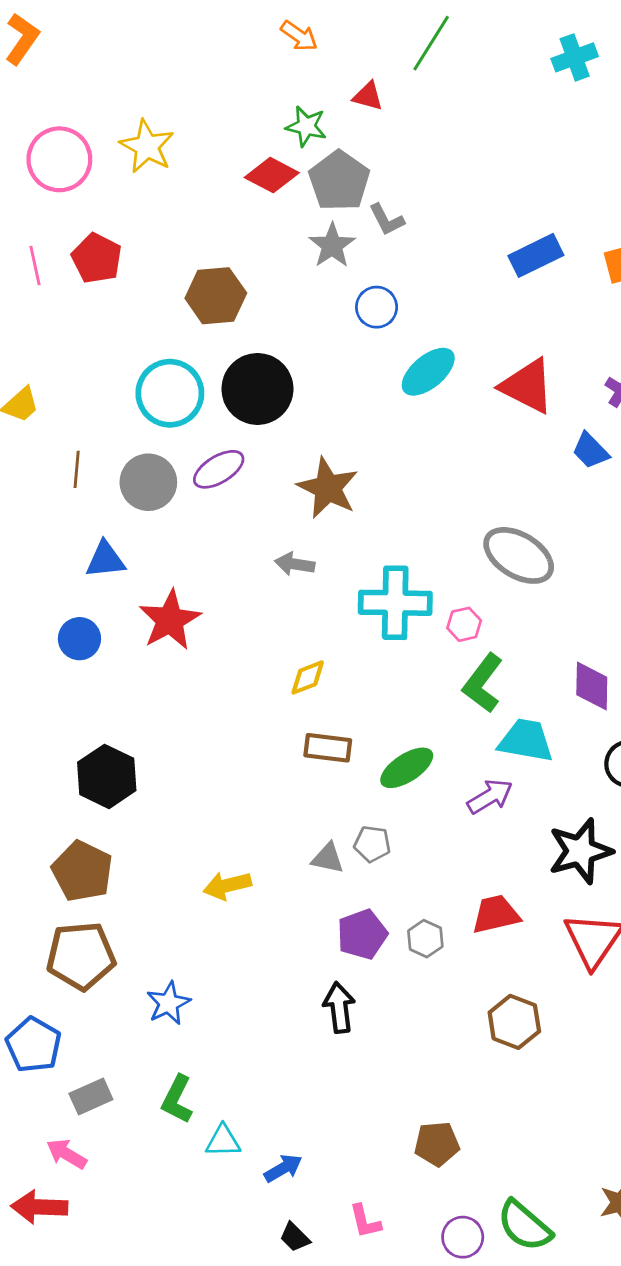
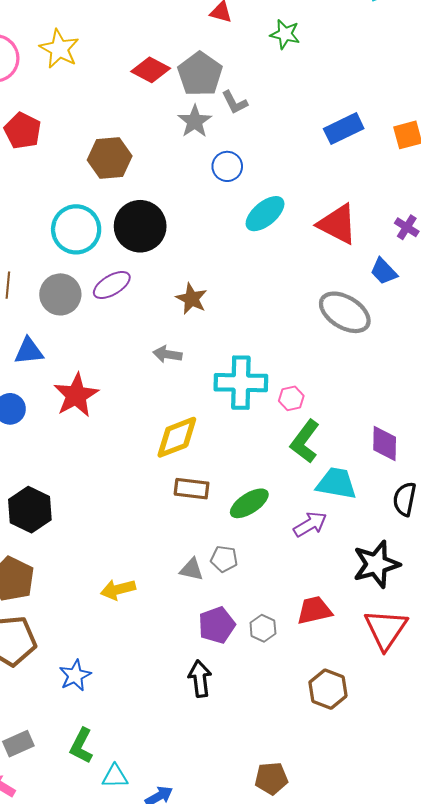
green star: (306, 126) -> (285, 34), moved
brown star: (328, 488) -> (192, 299), size x0.7
gray ellipse: (519, 555) -> (345, 312), moved
yellow diamond: (308, 677) -> (177, 437), size x1.6

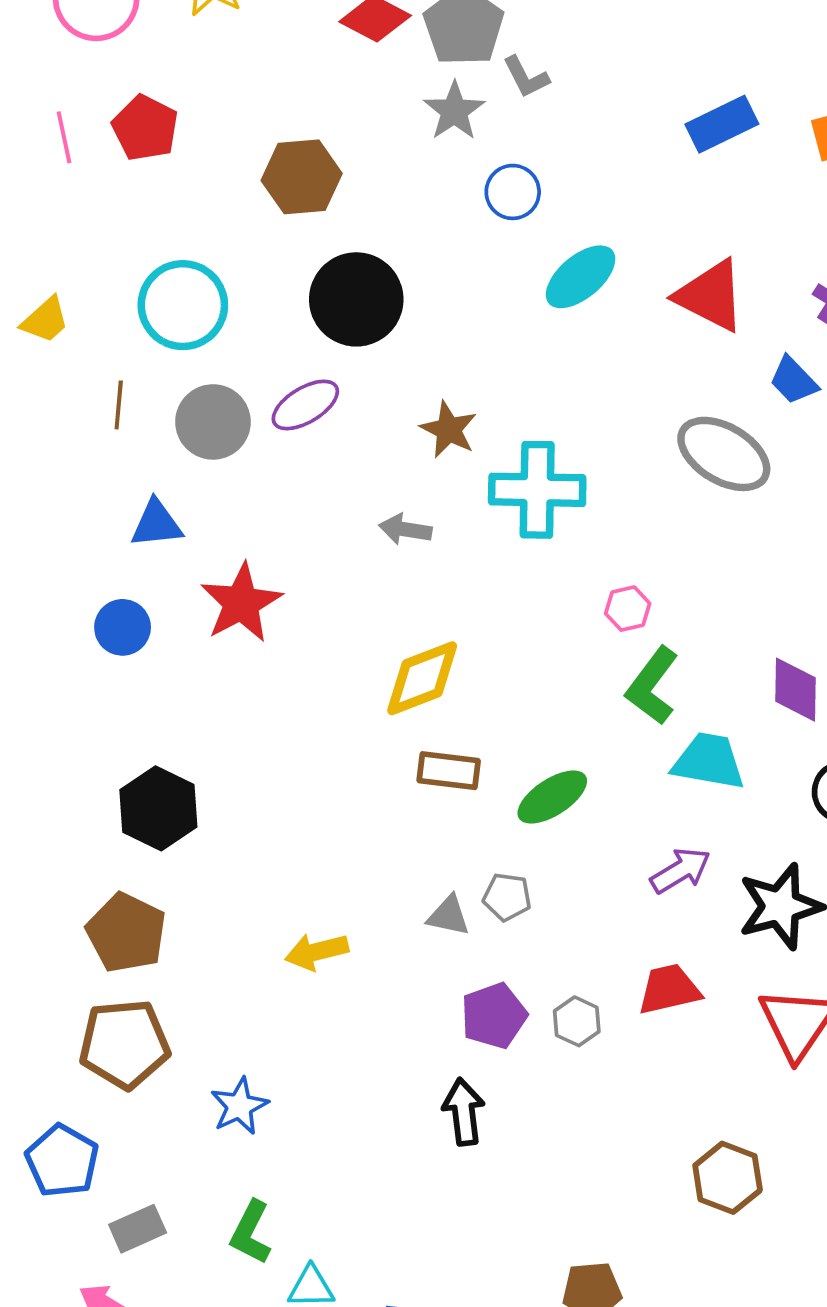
cyan circle: (76, 229) -> (183, 305), moved
cyan cross: (241, 383) -> (537, 490), moved
purple arrow: (310, 524) -> (680, 871), moved
brown hexagon: (328, 689) -> (728, 1178), moved

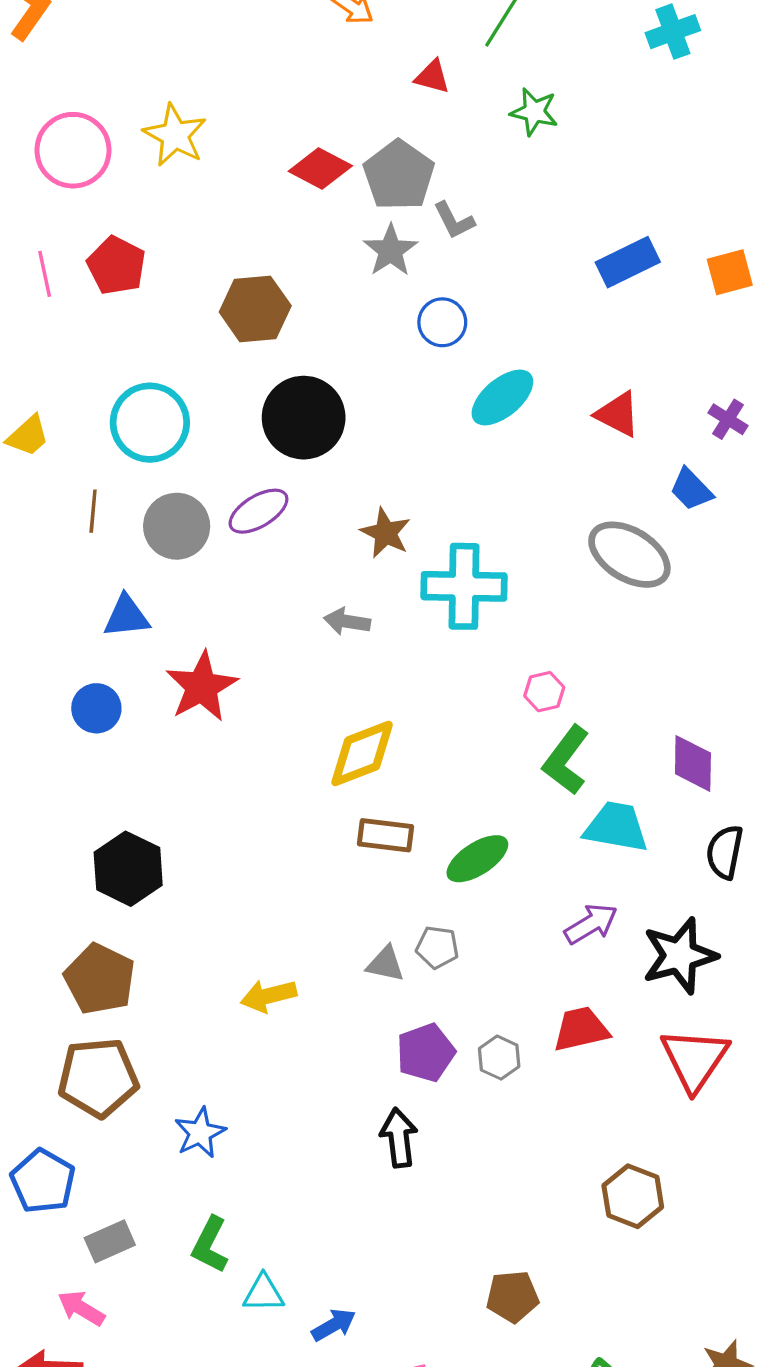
red triangle: (711, 296) -> (618, 414), size x0.7

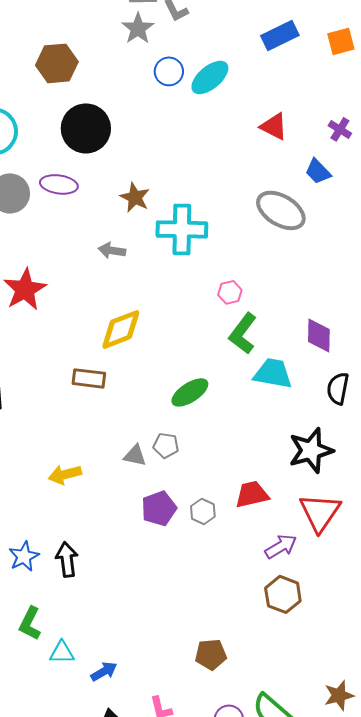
cyan ellipse: (502, 398) -> (210, 77), moved
purple ellipse: (258, 511) -> (59, 184), turned 39
brown rectangle: (385, 835) -> (89, 378), moved
purple arrow: (591, 924) -> (281, 546), moved
black arrow: (399, 1138) -> (67, 559), moved

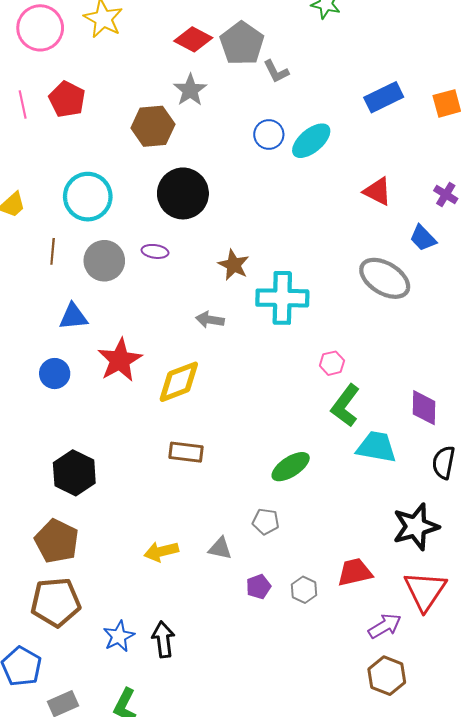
gray star: (138, 28) -> (190, 90), moved
purple ellipse: (59, 184) -> (155, 251), size x0.7
yellow diamond: (121, 329) -> (179, 382), moved
gray triangle: (135, 455) -> (220, 548), moved
purple pentagon: (159, 508) -> (258, 587), size x0.7

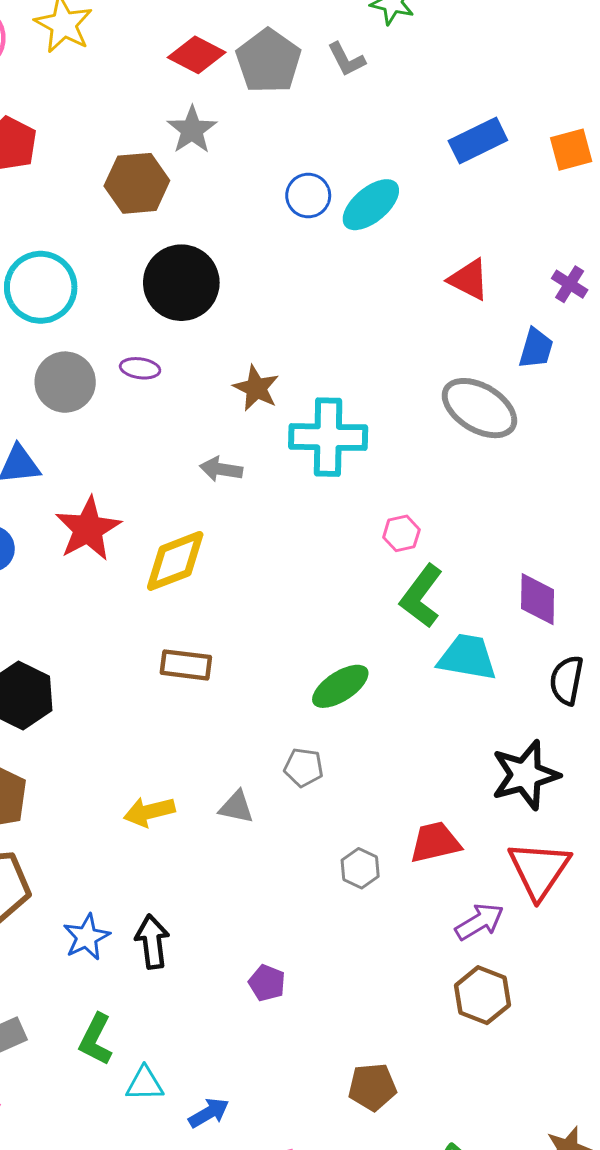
gray L-shape: (276, 71) -> (346, 59), moved
blue trapezoid: (423, 238) -> (536, 348), turned -120
purple pentagon: (258, 587) -> (267, 983), moved, turned -30

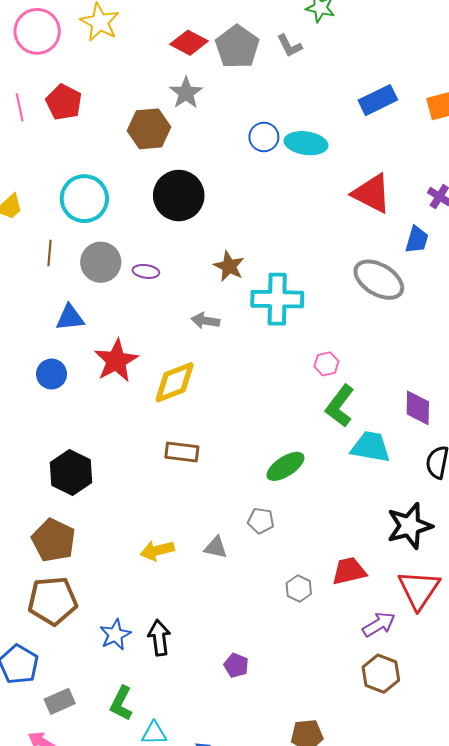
cyan ellipse: (371, 205) -> (306, 143), turned 48
red triangle: (469, 280) -> (372, 193), size x1.4
purple ellipse: (140, 368) -> (146, 271), moved

